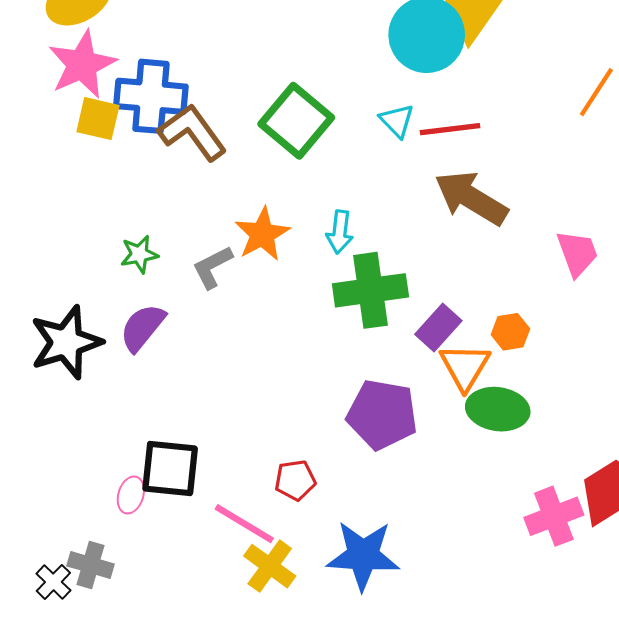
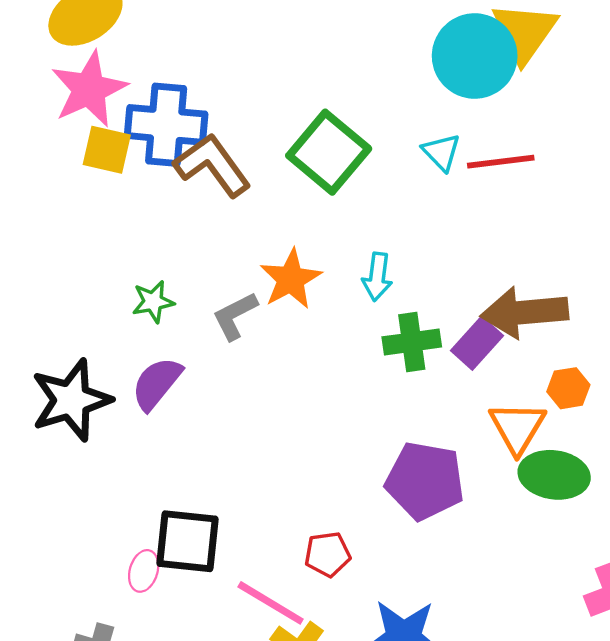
brown arrow: (471, 198) -> (524, 312), moved, turned -36
green cross: (370, 290) -> (412, 342), size x0.7
purple rectangle: (438, 327) -> (477, 343), moved

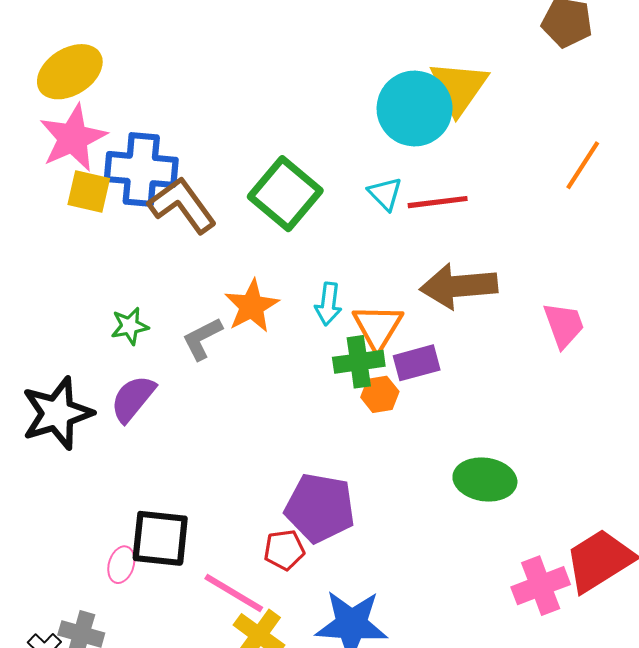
brown arrow: (524, 312) -> (459, 286), moved
purple rectangle: (477, 343) -> (417, 363), turned 33
orange hexagon: (568, 388) -> (380, 394), moved
orange triangle: (517, 427) -> (378, 327), moved
purple pentagon: (425, 481) -> (320, 508), moved

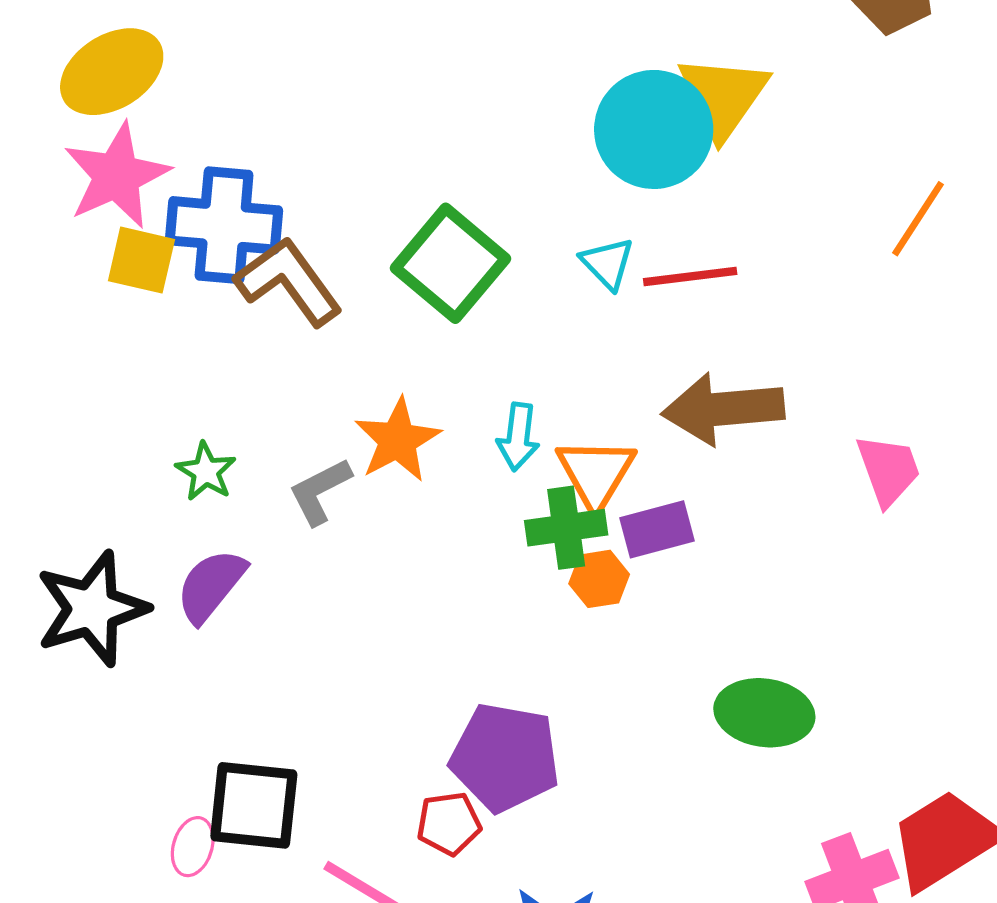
green star: (130, 326) -> (206, 472), turned -30

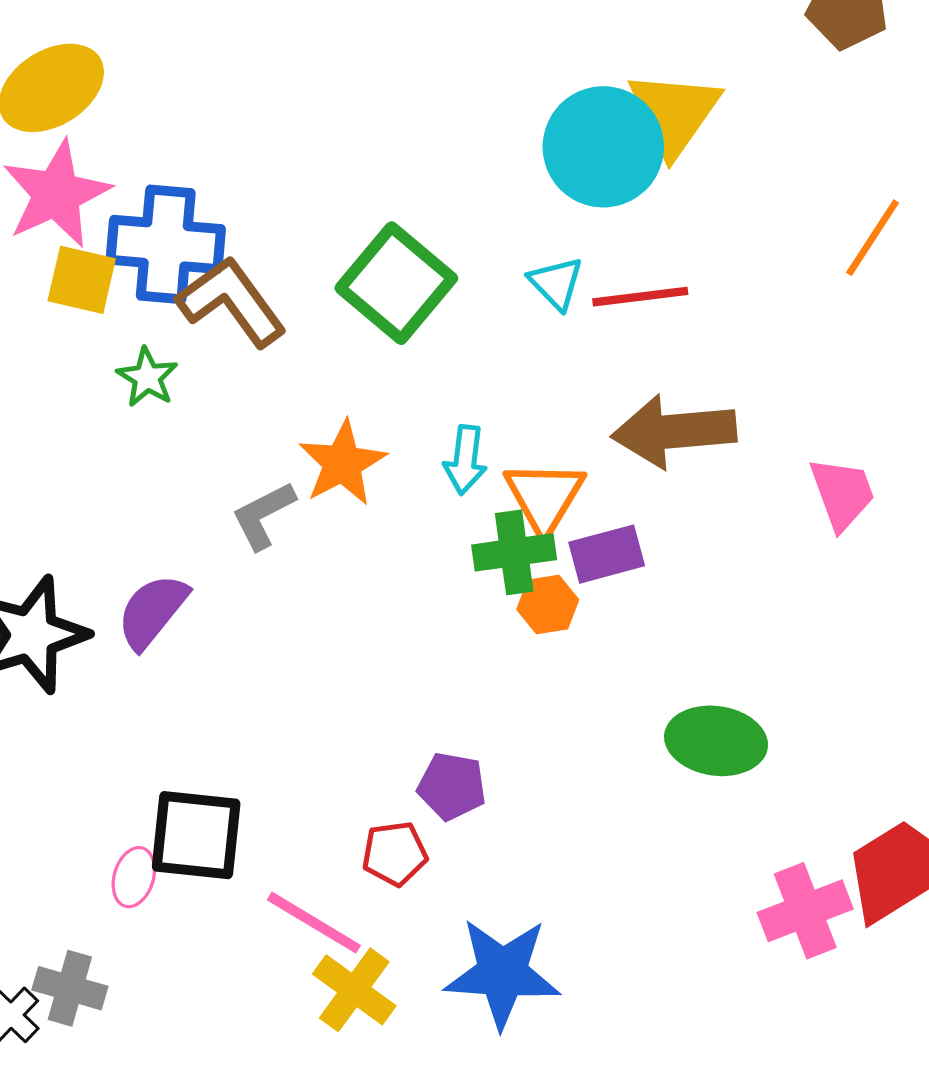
green star: (206, 472) -> (147, 377), moved
purple pentagon: (505, 757) -> (452, 786), size x0.6

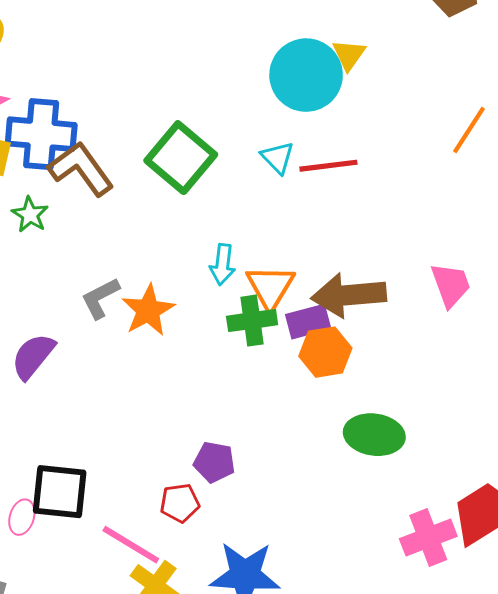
yellow triangle: (674, 113) -> (349, 55), size x0.6
brown arrow: (674, 431) -> (349, 295), moved
orange star: (342, 463) -> (148, 310), moved
orange hexagon: (548, 605) -> (325, 352), moved, size x1.4

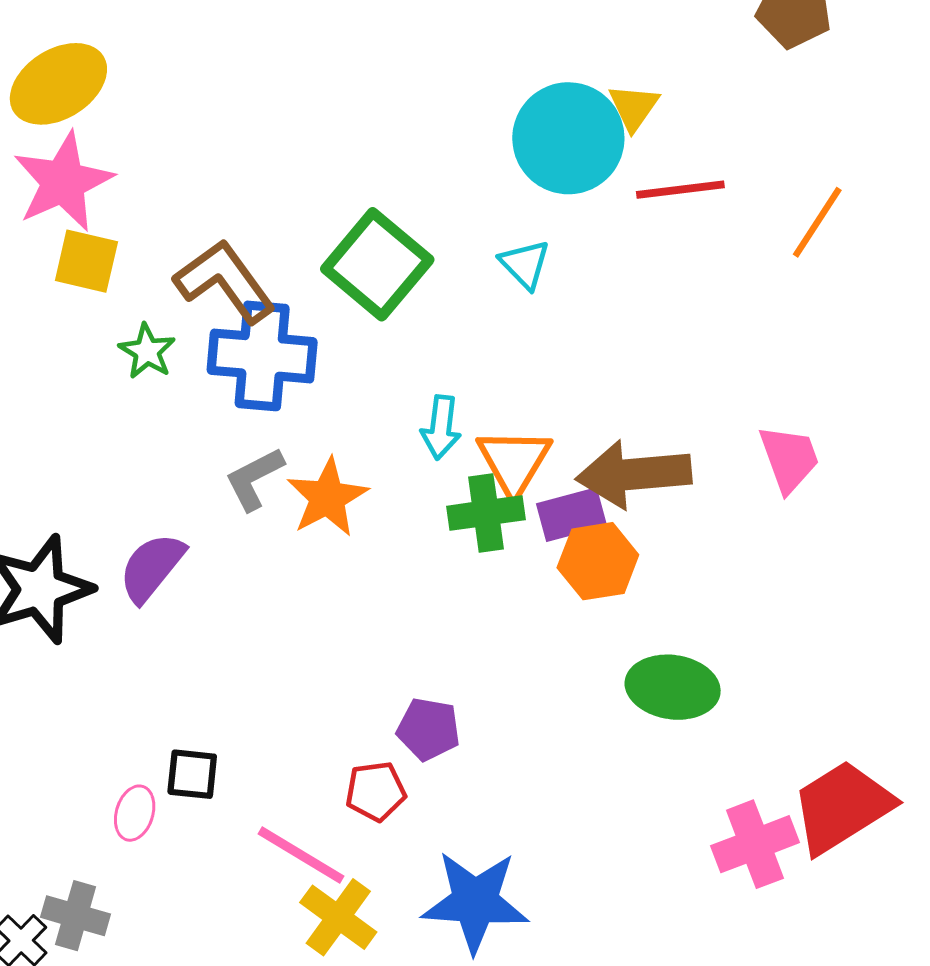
blue cross: (41, 134) -> (262, 356), moved
red line: (328, 166) -> (680, 190), moved
black square: (60, 492) -> (192, 774), size x0.6

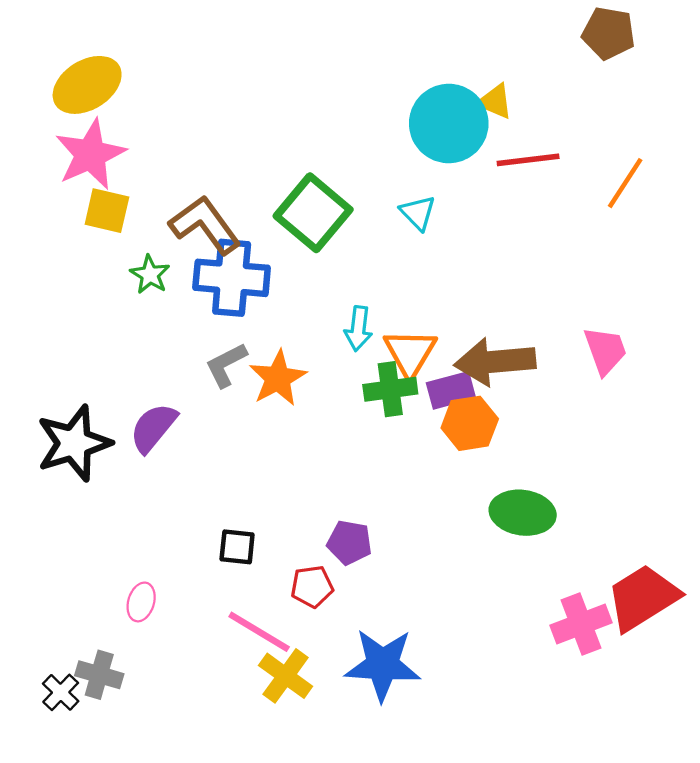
yellow triangle: (634, 107) -> (495, 101), turned -42
black square: (192, 774) -> (237, 547), moved

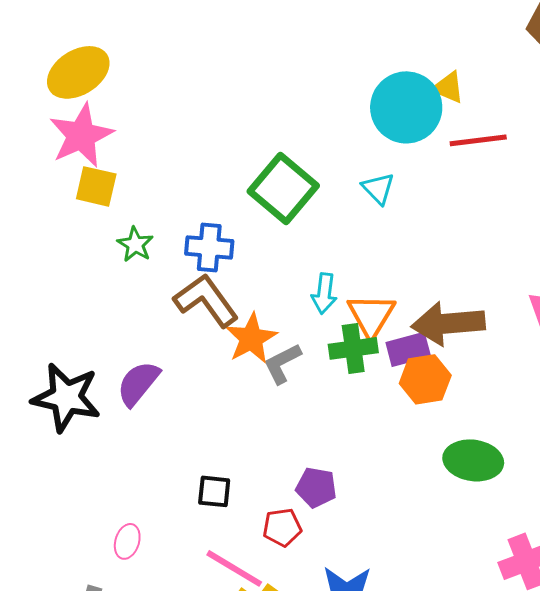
brown L-shape: (205, 225) -> (206, 300), moved
blue cross: (232, 278) -> (209, 247), size x0.7
gray L-shape: (226, 365) -> (282, 363), moved
black star: (74, 443) -> (66, 397), turned 30

